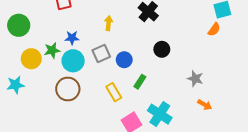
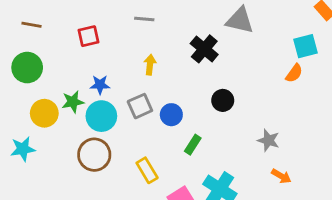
yellow rectangle: (114, 92) -> (147, 170), moved

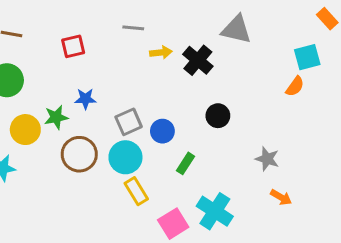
yellow arrow: (150, 65) -> (161, 53), moved, turned 78
cyan circle: (101, 116) -> (125, 157), moved
brown circle: (94, 155) -> (79, 154), moved

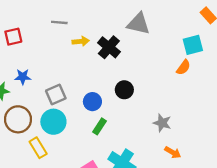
blue circle: (162, 131) -> (92, 102), moved
yellow rectangle: (136, 191) -> (38, 148), moved

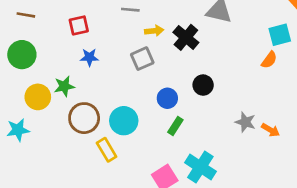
blue star: (23, 77) -> (89, 57), moved
gray square: (56, 95) -> (142, 59), moved
orange arrow: (173, 152) -> (271, 130), moved

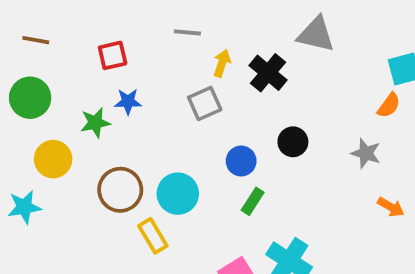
yellow arrow: (154, 31) -> (222, 63), turned -66
green star: (64, 86) -> (95, 123), moved
gray star: (245, 122) -> (366, 153), moved

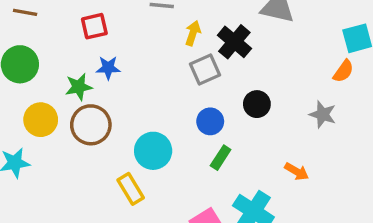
gray square: (205, 103) -> (205, 69), moved
brown circle: (120, 190) -> (91, 125), moved
orange arrow: (391, 207) -> (297, 172), moved

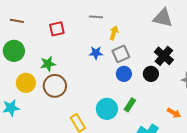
black cross: (234, 42) -> (164, 56), moved
blue star: (108, 68) -> (96, 53), moved
blue circle: (210, 121) -> (124, 74), moved
cyan circle: (153, 151) -> (107, 109), moved

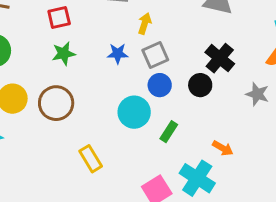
green star: (48, 64) -> (64, 54), moved
cyan circle: (107, 109) -> (134, 112), moved
orange arrow: (174, 113) -> (223, 148), moved

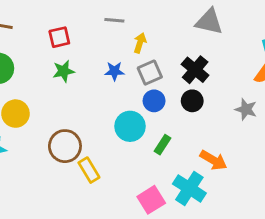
black cross: (220, 58) -> (195, 70), moved
brown circle: (56, 103) -> (65, 146), moved
orange arrow: (223, 148) -> (213, 160), size x1.4

